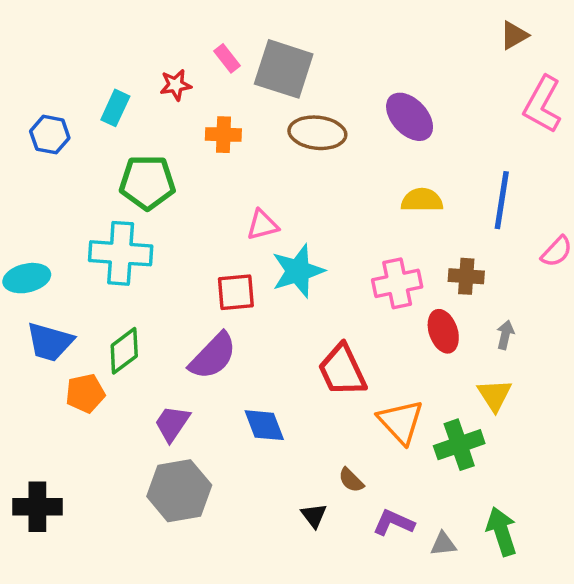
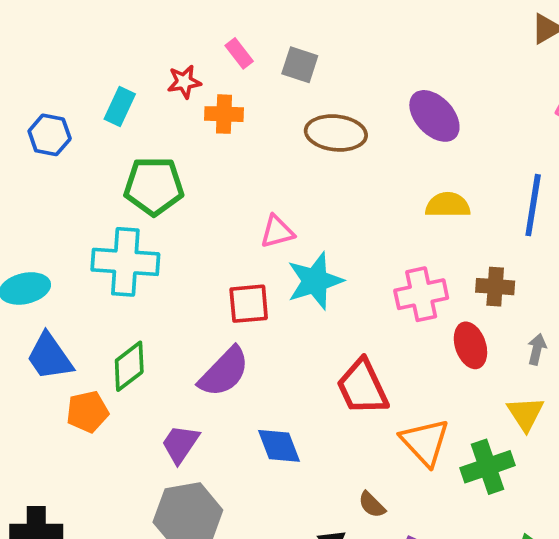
gray square: (284, 69) -> (300, 65), size x0.6
orange cross: (223, 135) -> (224, 114), moved
blue trapezoid: (50, 342) -> (50, 357), turned 39

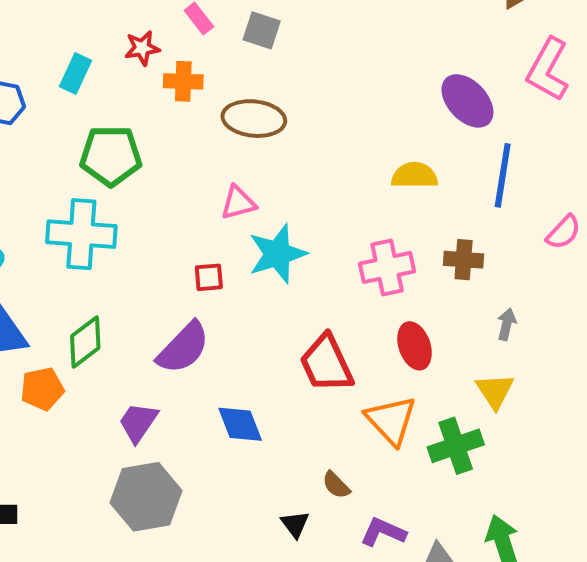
purple ellipse: (434, 116) -> (467, 101), moved
brown ellipse: (336, 133) -> (254, 119), moved
red square: (249, 304) -> (209, 277), size x0.7
red ellipse: (470, 345) -> (415, 346), moved

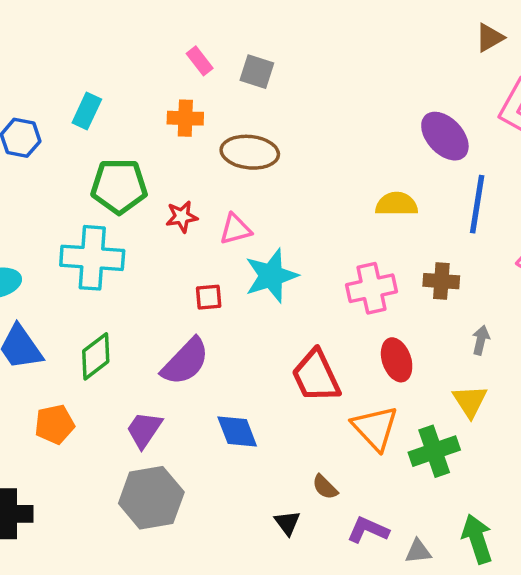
red star: (142, 48) -> (182, 217), moved
orange pentagon: (42, 389) -> (55, 424), moved

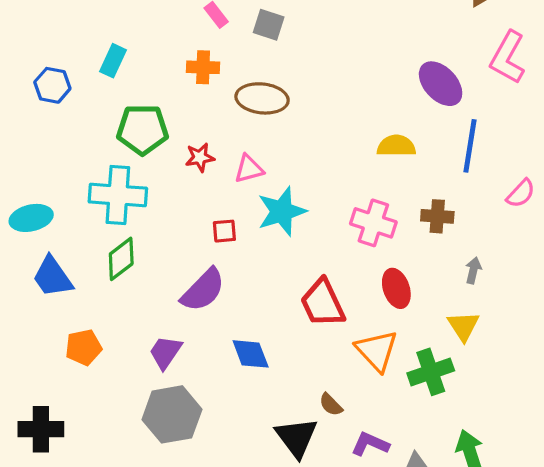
pink cross: (372, 288) -> (373, 223), turned 30
green diamond: (96, 356) -> (121, 259), moved
black triangle: (287, 523) -> (296, 437), size x1.8

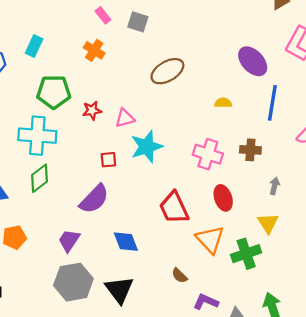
orange cross: (203, 67) -> (94, 50), turned 30
brown ellipse: (262, 98) -> (167, 71), moved, turned -36
yellow semicircle: (396, 146) -> (223, 103), size x0.7
black triangle: (296, 437) -> (119, 290), moved

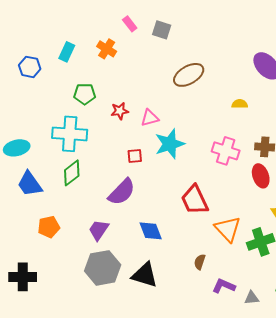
orange cross: (94, 50) -> (107, 49), moved
green pentagon: (54, 92) -> (85, 94), size x0.7
red ellipse: (223, 198) -> (261, 176), moved
brown semicircle: (179, 276) -> (200, 262), turned 63
black triangle: (119, 290) -> (145, 275), turned -36

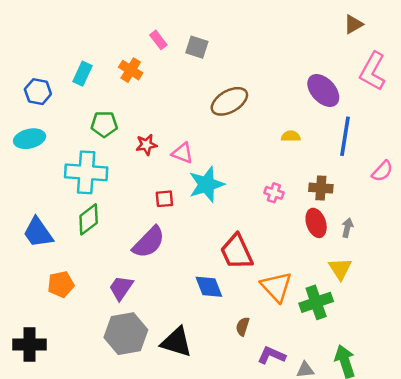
pink triangle: (150, 118) -> (182, 153), turned 36
cyan ellipse: (17, 148) -> (30, 139), moved
pink cross: (226, 151) -> (274, 193), size x0.6
blue diamond: (151, 231) -> (209, 287), moved

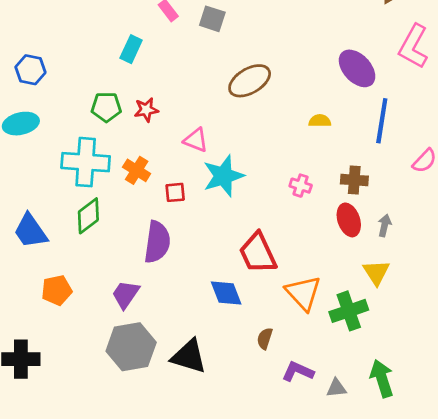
orange cross: (131, 70) -> (137, 170), moved
cyan rectangle: (83, 74) -> (131, 49), moved
red star: (146, 145) -> (146, 110), moved
purple semicircle: (149, 242) -> (157, 242), turned -36

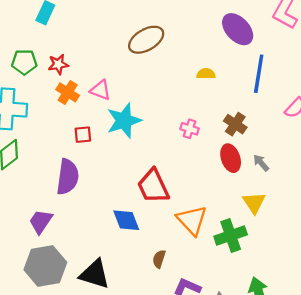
orange cross: (137, 170) -> (68, 92), moved
brown cross: (354, 180) -> (235, 124), turned 30
gray arrow: (385, 225) -> (261, 163), turned -54

